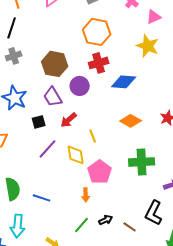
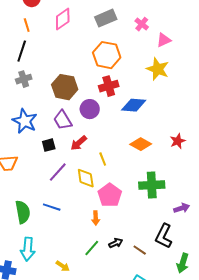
blue line: (42, 198) -> (52, 207), moved

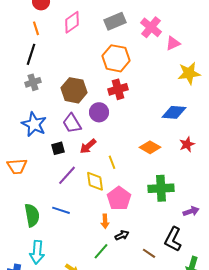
pink cross: (142, 24) -> (151, 27), size x1.5
yellow star: (158, 69) -> (189, 73), moved, turned -30
blue diamond: (134, 105) -> (174, 112), moved
black arrow: (116, 243) -> (122, 235), moved

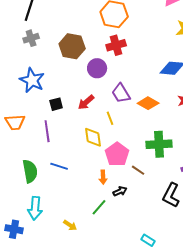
purple trapezoid: (72, 123) -> (121, 93), moved
purple line: (67, 175) -> (47, 131), moved, turned -50
brown line: (149, 253) -> (138, 170), moved

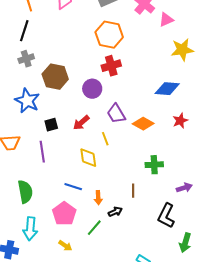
brown hexagon: (72, 46) -> (55, 77), moved
green cross: (159, 144) -> (154, 165), size x0.7
pink pentagon: (117, 154) -> (64, 214), moved
blue line: (59, 166) -> (73, 187), moved
brown line: (138, 170) -> (133, 191), turned 56

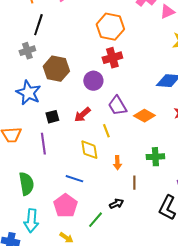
black line: (24, 31) -> (38, 25), moved
orange arrow: (98, 198) -> (117, 163), moved

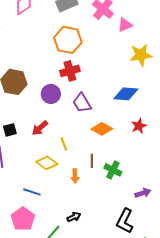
purple trapezoid: (117, 106) -> (82, 103), moved
yellow diamond: (89, 150) -> (47, 163), turned -45
green cross: (155, 157) -> (113, 170), turned 30
brown line: (134, 183) -> (92, 161), moved

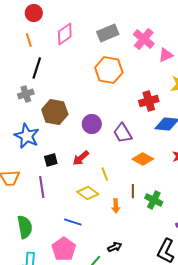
red cross: (70, 71) -> (149, 101), moved

